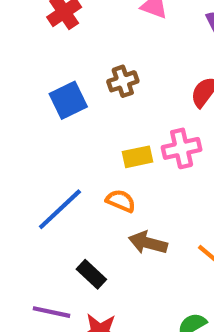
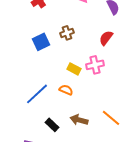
yellow rectangle: (138, 157) -> (74, 69), turned 40
brown arrow: (148, 243) -> (79, 120), moved

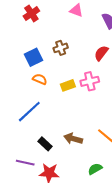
yellow rectangle: (74, 69) -> (68, 85), turned -48
orange semicircle: (66, 90) -> (40, 79), moved

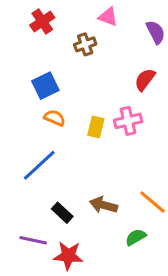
brown cross: (61, 48) -> (85, 44), moved
yellow rectangle: (68, 85) -> (96, 127), turned -56
green semicircle: (95, 169) -> (136, 237), moved

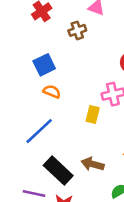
yellow rectangle: (96, 127) -> (93, 114), moved
black rectangle: (62, 213) -> (58, 171), size x1.6

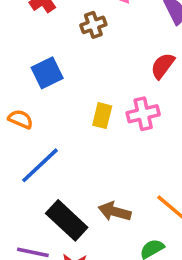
orange semicircle: (52, 92) -> (20, 119), moved
yellow rectangle: (93, 114) -> (102, 116), moved

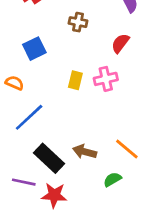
brown cross: (93, 25) -> (78, 22), moved, turned 30

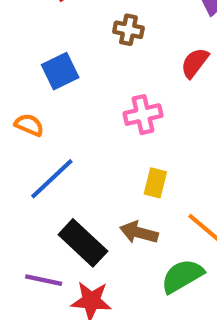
pink cross: (106, 79) -> (143, 115), moved
yellow rectangle: (75, 80) -> (155, 183), moved
green semicircle: (112, 179) -> (182, 276), size x1.5

